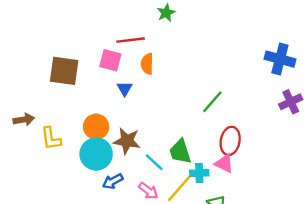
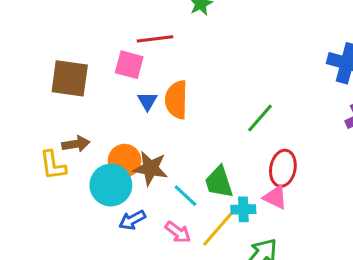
orange semicircle: (147, 64) -> (176, 100), moved, size x1.4
brown arrow: (24, 120) -> (76, 144), moved
orange circle: (96, 127) -> (125, 161), moved

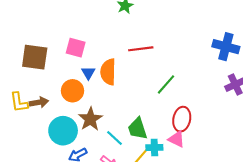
red line: (155, 39) -> (141, 49), moved
orange circle: (125, 161) -> (73, 91), moved
yellow L-shape: (53, 165) -> (19, 102), moved
brown star: (150, 168) -> (90, 119), turned 30

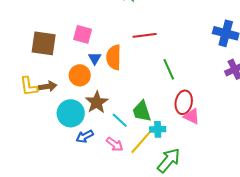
green line: (166, 84) -> (169, 69), turned -65
pink triangle: (176, 139) -> (192, 116), moved

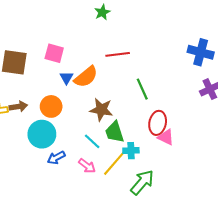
orange semicircle: (114, 57) -> (86, 77), turned -130
orange circle: (80, 75) -> (51, 106), moved
brown star: (97, 102) -> (101, 110), moved, turned -30

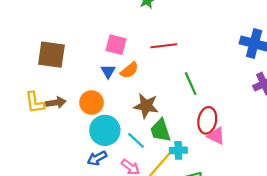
pink square: (54, 53) -> (116, 45), moved
orange semicircle: (86, 77) -> (129, 70), size x0.7
cyan circle: (42, 134) -> (105, 130), moved

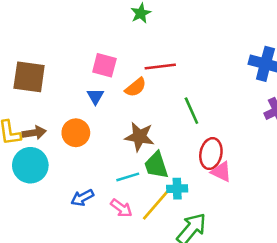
orange semicircle: (129, 70) -> (136, 87), moved
cyan circle: (105, 130) -> (30, 165), moved
cyan line: (136, 140) -> (128, 177), turned -60

